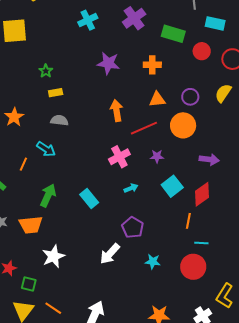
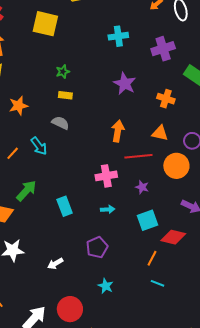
red diamond: (202, 194) -> (173, 237), turned 30
white arrow: (110, 254) -> (55, 264), moved, size x0.7
red circle: (193, 267) -> (70, 309), moved

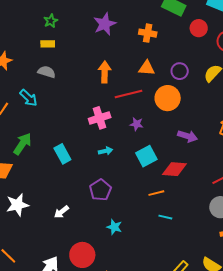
green star: (63, 72) -> (51, 21), moved
purple star: (125, 84) -> (105, 24), turned 30
orange line: (152, 258) -> (156, 193), turned 56

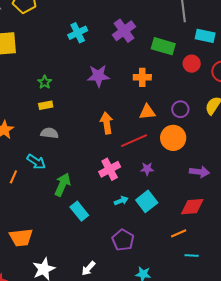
purple star: (105, 24) -> (98, 76), turned 30
green arrow: (22, 144) -> (63, 185), moved
cyan square: (146, 156) -> (147, 201), moved

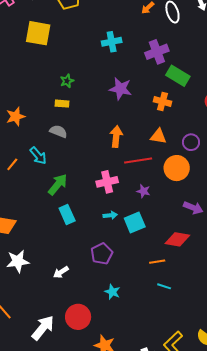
green rectangle: (163, 46) -> (178, 76), moved

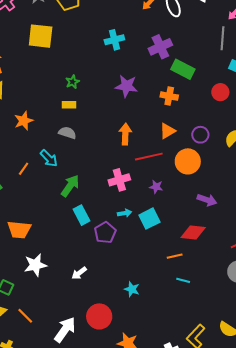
orange triangle: (158, 136) -> (167, 131), turned -36
purple pentagon: (102, 254) -> (105, 233), moved

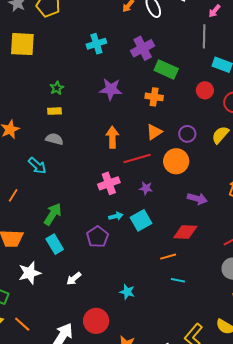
orange line: (24, 169) -> (13, 195), moved
green arrow: (70, 186) -> (53, 214), moved
cyan rectangle: (82, 215) -> (55, 244), moved

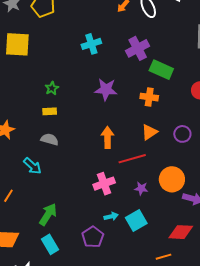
orange circle: (176, 161) -> (172, 179), moved

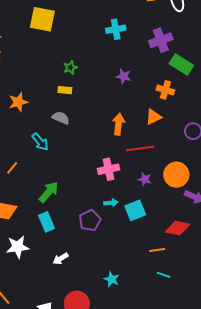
purple star: (106, 89) -> (124, 76), size x0.7
orange triangle: (149, 132) -> (153, 117), moved

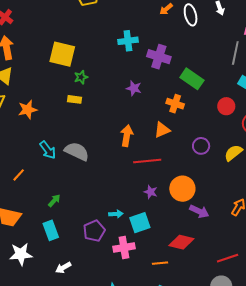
yellow square: (42, 19) -> (62, 54), moved
purple cross: (161, 40) -> (159, 57), moved, turned 35
gray semicircle: (61, 118) -> (77, 151), moved, size x1.4
pink cross: (109, 169) -> (124, 248), moved
green arrow: (49, 192) -> (54, 201), size x0.6

